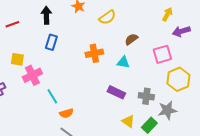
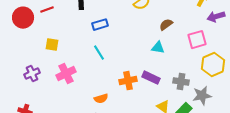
blue rectangle: (51, 42) -> (100, 25), moved, turned 56
orange cross: (94, 53) -> (128, 81), moved
pink cross: (32, 75) -> (66, 74), moved
cyan line: (52, 96) -> (99, 53), moved

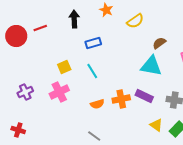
yellow square: (52, 45) -> (64, 67), moved, turned -32
cyan triangle: (158, 48) -> (151, 66), size x1.6
orange semicircle: (101, 99) -> (97, 104), moved

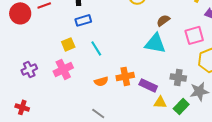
blue rectangle: (93, 43) -> (83, 20), moved
purple rectangle: (144, 96) -> (148, 85), moved
yellow triangle: (156, 125) -> (160, 102), turned -32

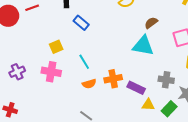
blue rectangle: (83, 20) -> (81, 23), moved, turned 56
cyan line: (96, 48) -> (84, 62), moved
pink cross: (63, 69) -> (51, 72), turned 36

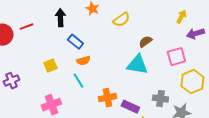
purple cross: (17, 72) -> (11, 81), moved
pink cross: (51, 72) -> (51, 105), moved, turned -30
orange semicircle: (89, 84) -> (83, 61), moved

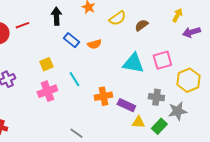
brown semicircle: (145, 42) -> (141, 25), moved
pink square: (176, 57) -> (162, 60), moved
orange semicircle: (83, 61) -> (94, 44), moved
pink cross: (51, 105) -> (47, 91), moved

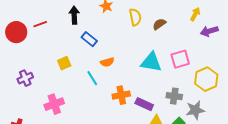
yellow semicircle: (117, 18) -> (135, 17), turned -66
orange semicircle: (94, 44) -> (107, 62), moved
pink cross: (47, 91) -> (54, 104), moved

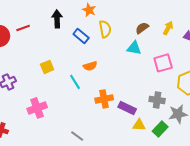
yellow arrow: (195, 14) -> (168, 28), moved
yellow semicircle: (135, 17) -> (105, 29), moved
blue rectangle: (89, 39) -> (81, 36), moved
cyan triangle: (151, 62) -> (134, 48), moved, size x0.7

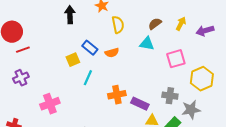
red line: (23, 28) -> (23, 50), moved
blue rectangle: (81, 36) -> (90, 48), moved
orange semicircle: (90, 66) -> (112, 53), moved
yellow square: (47, 67) -> (73, 60), moved
cyan line: (75, 82) -> (88, 78), turned 56

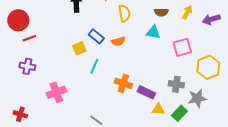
brown semicircle: (155, 24) -> (161, 12), turned -144
purple cross: (21, 78) -> (27, 66), turned 35
orange cross: (117, 95) -> (123, 83), turned 30

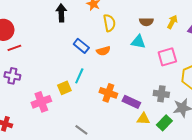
yellow square: (79, 48) -> (64, 88), moved

